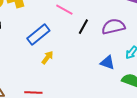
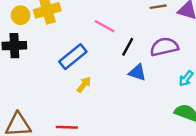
blue triangle: (107, 63) -> (137, 72), moved

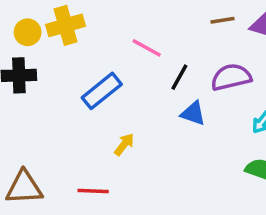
yellow arrow: (84, 85) -> (124, 144), moved

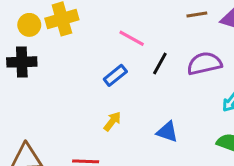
blue rectangle: (102, 91) -> (115, 75), moved, size x0.7
blue triangle: (193, 113) -> (167, 132), moved

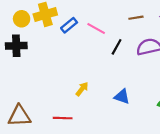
brown line: (197, 15) -> (136, 18), moved
blue rectangle: (115, 75) -> (69, 25), moved

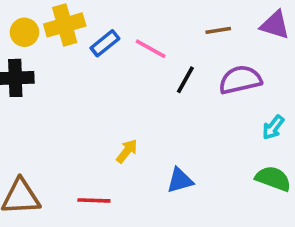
blue triangle: (122, 96) -> (180, 180), moved, turned -35

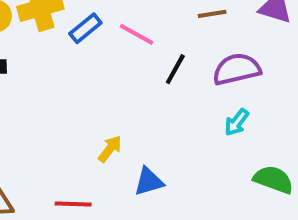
cyan arrow: (273, 127) -> (237, 122), moved
blue triangle: (180, 180) -> (149, 182), moved

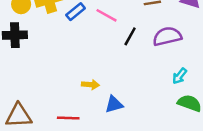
cyan arrow: (237, 122) -> (180, 76), moved
yellow arrow: (110, 149) -> (90, 85), turned 56

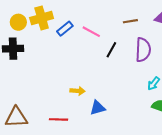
purple semicircle: (167, 36) -> (143, 50), turned 105

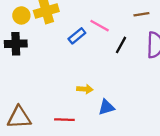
blue rectangle: (65, 29) -> (77, 36), moved

